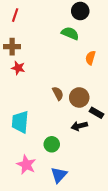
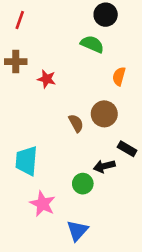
red star: (18, 68) -> (47, 79), moved
brown circle: (79, 97) -> (104, 114), moved
green circle: (52, 144) -> (83, 184), moved
pink star: (26, 165) -> (43, 204), moved

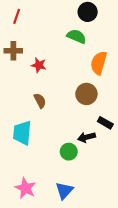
orange semicircle: (119, 76) -> (99, 63), size x1.5
brown semicircle: (76, 123) -> (40, 101), moved
pink star: (43, 204) -> (25, 188), moved

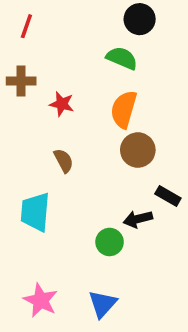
orange semicircle: (99, 63) -> (124, 109), moved

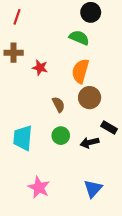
brown semicircle: (64, 161) -> (58, 104), moved
green circle: (110, 242) -> (61, 136), moved
pink star: (41, 300) -> (39, 187), moved
blue triangle: (102, 304) -> (93, 189), moved

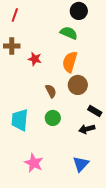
black arrow: (90, 143) -> (87, 129), moved

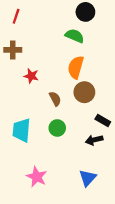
red star: (35, 59) -> (31, 76), moved

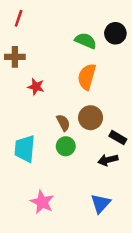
black circle: (85, 12) -> (115, 33), moved
brown circle: (84, 92) -> (91, 118), moved
brown semicircle: (55, 99) -> (63, 123), moved

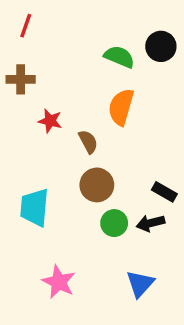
brown circle: (91, 118) -> (97, 185), moved
brown semicircle: (63, 123) -> (88, 142), moved
green circle: (66, 146) -> (114, 223), moved

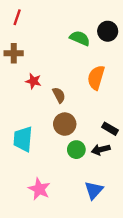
orange semicircle: (121, 107) -> (96, 78), moved

